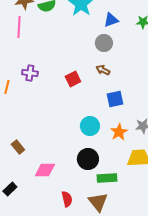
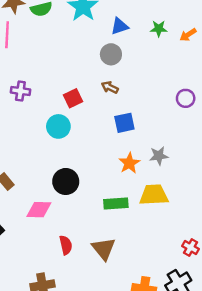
cyan circle: (90, 126) -> (58, 126), moved
black circle: (88, 159) -> (66, 181), moved
green rectangle: (107, 178) -> (116, 204), moved

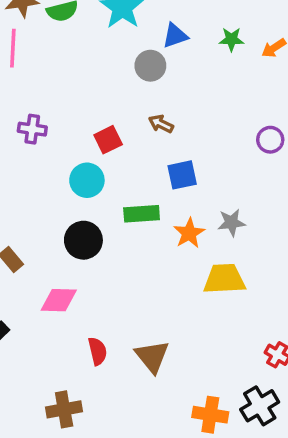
gray circle: (111, 54) -> (150, 66), moved
black circle: (66, 181) -> (83, 240), moved
green rectangle: (116, 204) -> (142, 214), moved

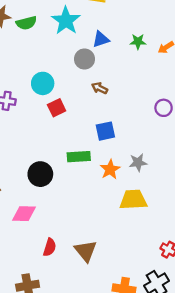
brown arrow: (161, 124) -> (100, 88), moved
cyan circle: (87, 180) -> (43, 83), moved
red semicircle: (98, 351) -> (50, 247), turned 30

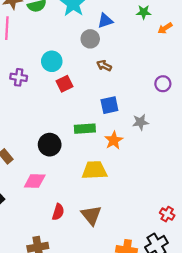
green star: (138, 42) -> (144, 12), moved
gray star: (138, 162) -> (140, 122), moved
yellow trapezoid: (133, 200) -> (94, 170), moved

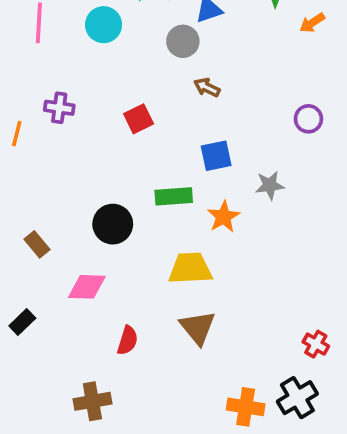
cyan circle: (52, 61) -> (104, 25), moved
brown triangle: (91, 215) -> (198, 327), moved

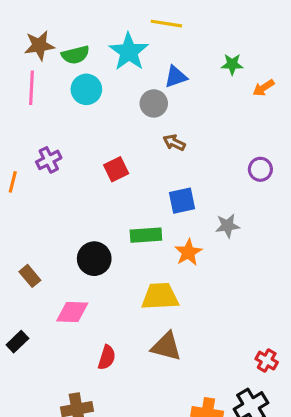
purple cross: (59, 108) -> (49, 160), turned -35
brown triangle: (198, 327) -> (166, 346), turned -36

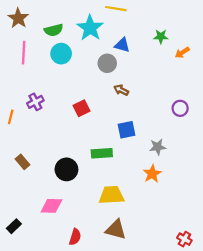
brown star: (39, 45) -> (18, 18), moved, turned -30
blue triangle: (176, 77) -> (122, 45), turned 35
orange star: (188, 252) -> (152, 174), moved
brown rectangle: (30, 276) -> (23, 162), moved

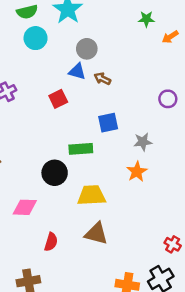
blue triangle: (122, 45) -> (77, 71), moved
black circle: (66, 169) -> (55, 173), moved

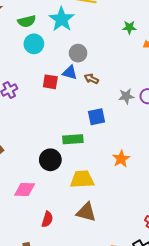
red square: (58, 99) -> (50, 82), moved, turned 35
gray star: (143, 142) -> (126, 96), moved

